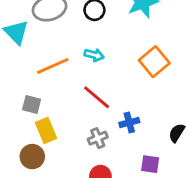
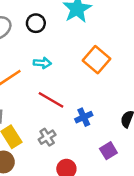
gray cross: (98, 138) -> (47, 137), moved
purple square: (150, 164) -> (108, 151), turned -30

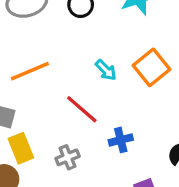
cyan arrow: (42, 63) -> (106, 70), moved, turned 30

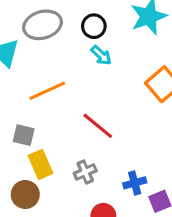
cyan arrow: (106, 70) -> (101, 55), moved
blue cross: (121, 140) -> (135, 183), moved

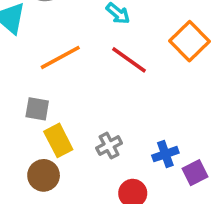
red line: (98, 126) -> (129, 60), moved

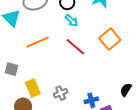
gray square: (37, 109) -> (12, 69), moved

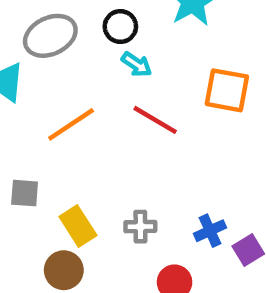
orange square: (110, 39) -> (227, 90), turned -30
gray cross: (61, 93) -> (140, 227), turned 32

